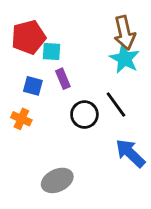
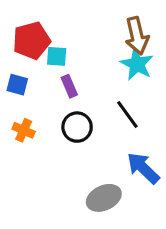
blue square: (33, 86) -> (17, 85), moved
black circle: (84, 115) -> (77, 127), moved
gray ellipse: (57, 180) -> (104, 198), moved

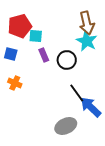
black line: (127, 114) -> (77, 93), moved
black circle: (77, 127) -> (67, 60), moved

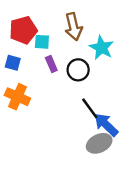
brown arrow: (87, 23) -> (73, 27), moved
orange cross: (15, 83) -> (17, 97), size x1.5
gray ellipse: (66, 126) -> (99, 143), moved

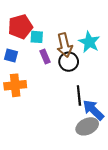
brown arrow: (73, 27) -> (65, 45), moved
orange cross: (17, 97) -> (15, 85), turned -30
black line: (90, 108) -> (79, 96), turned 30

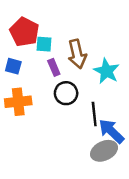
red pentagon: (20, 27) -> (24, 32), turned -30
cyan star: (89, 42) -> (106, 71), moved
black circle: (69, 62) -> (66, 93), moved

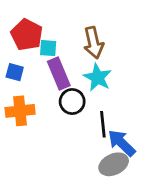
brown arrow: (77, 54) -> (94, 43), moved
purple rectangle: (54, 67) -> (59, 73), size x1.6
cyan star: (106, 71) -> (98, 77), moved

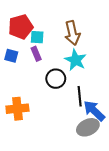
red pentagon: (27, 35) -> (21, 27), turned 30
purple rectangle: (59, 73) -> (36, 54), moved, size x0.6
orange cross: (20, 111) -> (17, 109), moved

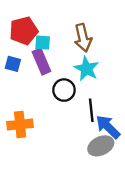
purple rectangle: (36, 54) -> (41, 62), size x1.5

